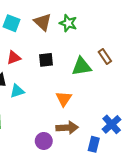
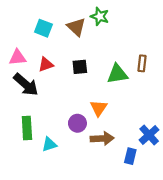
green star: (68, 23) -> (100, 16), moved
brown rectangle: (105, 57) -> (142, 63), turned 40
cyan triangle: (17, 91) -> (49, 144), moved
purple circle: (44, 141) -> (77, 123), moved

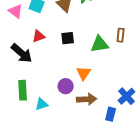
pink triangle: (18, 58) -> (16, 11), moved, turned 42

